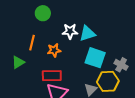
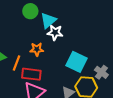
cyan triangle: (87, 33) -> (48, 20), moved, turned -30
orange line: (32, 43) -> (17, 63), moved

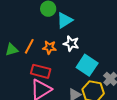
white star: (55, 33) -> (71, 44), moved
orange line: (17, 63) -> (29, 46), moved

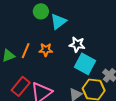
white star: (71, 44) -> (77, 44), moved
red rectangle: (41, 71) -> (21, 86), moved, turned -60

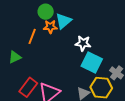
orange star: (46, 50) -> (50, 27), moved
orange line: (26, 51) -> (32, 36), moved

